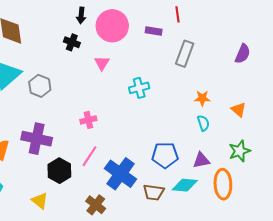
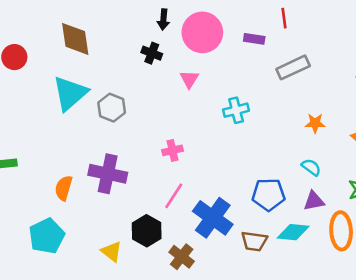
gray rectangle: (185, 54) -> (293, 67), turned 45
cyan semicircle: (203, 123) -> (311, 167), moved, turned -35
black hexagon: (59, 171) -> (147, 231), moved

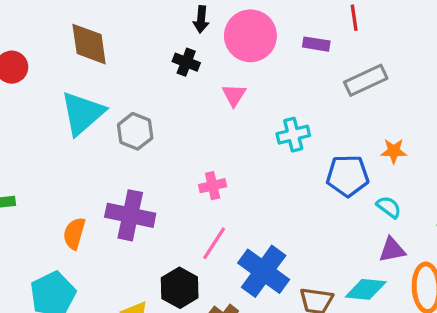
blue pentagon: (268, 194) -> (348, 176), moved

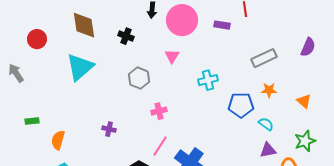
black cross: (186, 62) -> (126, 36), moved
gray rectangle: (366, 80) -> (264, 58), moved
gray hexagon: (135, 131) -> (139, 78), moved
purple cross: (130, 215) -> (109, 129), size x0.5
orange semicircle: (74, 233) -> (58, 140), moved

